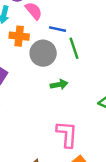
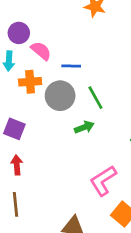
green line: (74, 48) -> (95, 98), moved
pink L-shape: (67, 134) -> (103, 181), turned -116

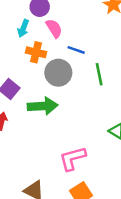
green line: (95, 98) -> (99, 74), moved
green arrow: (84, 127) -> (43, 106), moved, size x1.6

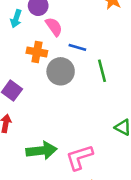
cyan arrow: (23, 28) -> (16, 19), moved
green arrow: (43, 106) -> (42, 151), moved

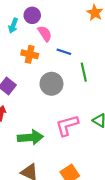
gray circle: (61, 71) -> (51, 84), moved
pink L-shape: (79, 157) -> (67, 125), moved

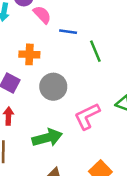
orange cross: (30, 54) -> (29, 54), moved
gray circle: (51, 84) -> (53, 87), moved

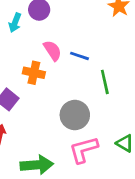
pink semicircle: (42, 15) -> (52, 51), moved
gray circle: (53, 87) -> (75, 115), moved

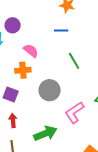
blue line: (79, 56) -> (61, 31), moved
gray circle: (75, 115) -> (50, 90), moved

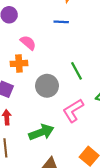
green line: (74, 61) -> (77, 71), moved

